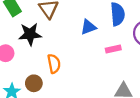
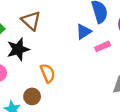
blue triangle: (88, 27) -> (84, 32), moved

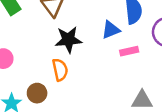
black star: (18, 49) -> (68, 40), moved

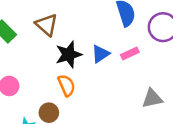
blue triangle: (111, 30) -> (100, 54), moved

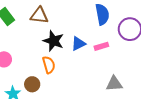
brown triangle: (46, 25) -> (39, 15), turned -42
black star: (69, 54) -> (53, 41), turned 30

